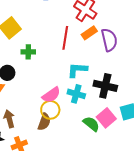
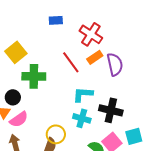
red line: (65, 38) -> (71, 62), turned -45
green cross: (28, 52) -> (34, 76), size x1.6
pink semicircle: (51, 95) -> (19, 119), moved

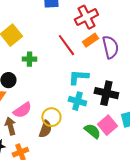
red cross: (91, 34) -> (86, 17), turned 30
green cross: (34, 76) -> (29, 59), size x0.6
pink semicircle: (19, 119) -> (22, 110), moved

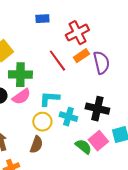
green cross: (29, 59) -> (20, 75), size x1.6
cyan L-shape: (78, 77) -> (49, 99), moved
pink semicircle: (22, 110) -> (21, 97), moved
yellow circle: (51, 117) -> (42, 122), moved

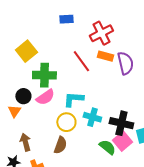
orange rectangle: (81, 56) -> (105, 56), turned 49
black cross: (97, 109) -> (121, 123), moved

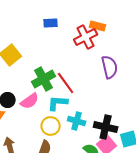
orange rectangle: (105, 56) -> (98, 26), moved
red line: (81, 61) -> (66, 83), moved
green cross: (44, 75) -> (44, 79), moved, turned -30

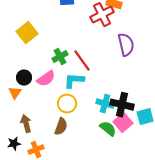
green cross: (44, 79) -> (60, 57), size x0.7
cyan cross: (77, 121) -> (105, 104), moved

